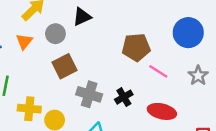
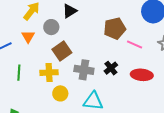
yellow cross: (29, 109) -> (49, 73), moved

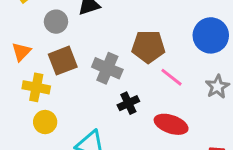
orange triangle: (28, 37) -> (21, 52), moved
gray cross: (84, 70) -> (107, 68), moved

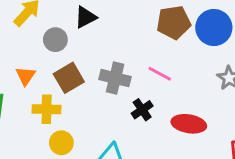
brown pentagon: (148, 47) -> (174, 22), moved
pink line: (172, 77) -> (160, 74), moved

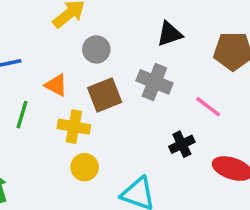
black triangle: (86, 17) -> (170, 34), moved
orange triangle: (26, 76) -> (56, 85), turned -45
gray cross: (115, 78) -> (154, 82), moved

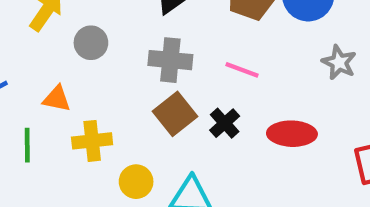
brown square: (105, 95) -> (175, 114), moved
yellow circle: (85, 167) -> (136, 182), moved

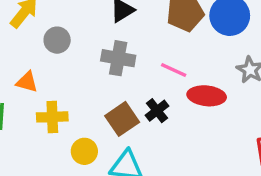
brown square: (175, 114) -> (122, 119), moved
red ellipse: (292, 134) -> (207, 96), moved

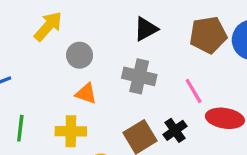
pink line: (174, 70) -> (194, 91), turned 32
orange triangle: (27, 82) -> (86, 94), moved

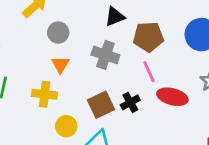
brown pentagon: (208, 35) -> (148, 37), moved
orange triangle: (86, 94) -> (60, 65), turned 36

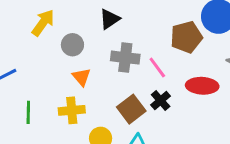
black triangle: (115, 17) -> (110, 19), moved
brown pentagon: (148, 37) -> (186, 37), moved
pink line: (149, 72) -> (157, 67), moved

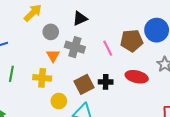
gray cross: (125, 58) -> (75, 47), moved
pink line: (157, 67) -> (108, 48), moved
black cross: (161, 100) -> (106, 82), turned 32

